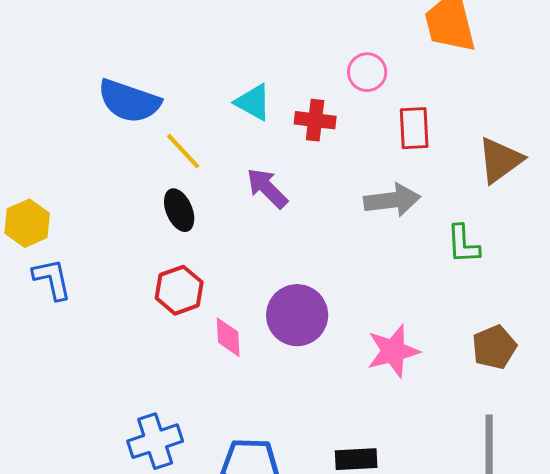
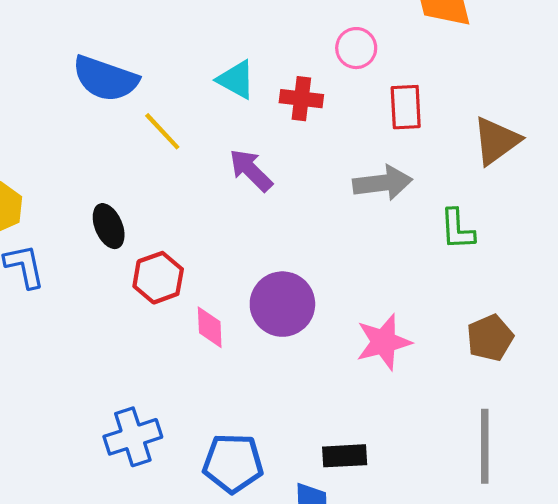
black ellipse: (179, 210) -> (109, 226), moved

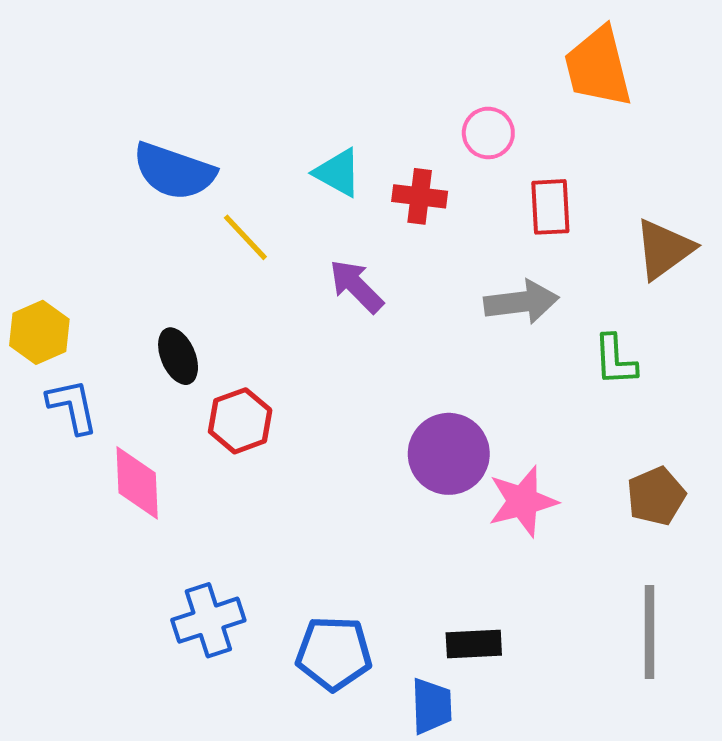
purple circle: (282, 304) -> (449, 454), moved
pink diamond: (210, 327) -> (137, 483), moved, size x1.4

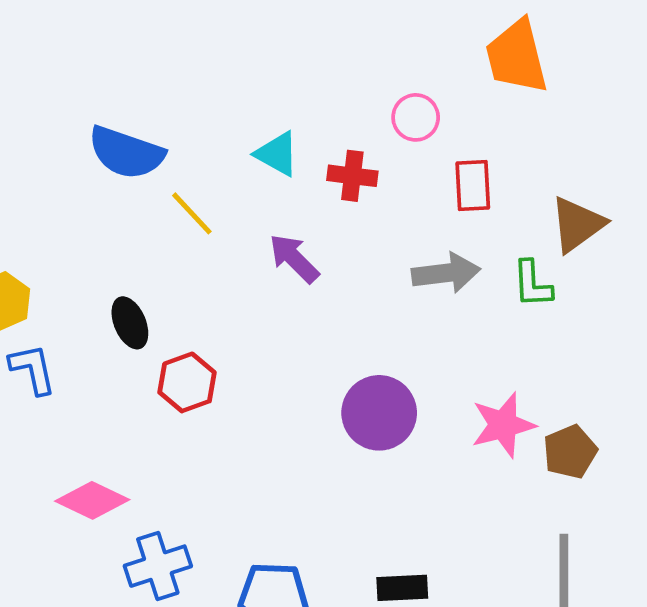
green L-shape: (615, 360) -> (532, 284), moved
pink diamond: (137, 483) -> (92, 500), moved, turned -62
pink star: (523, 501) -> (503, 425), moved

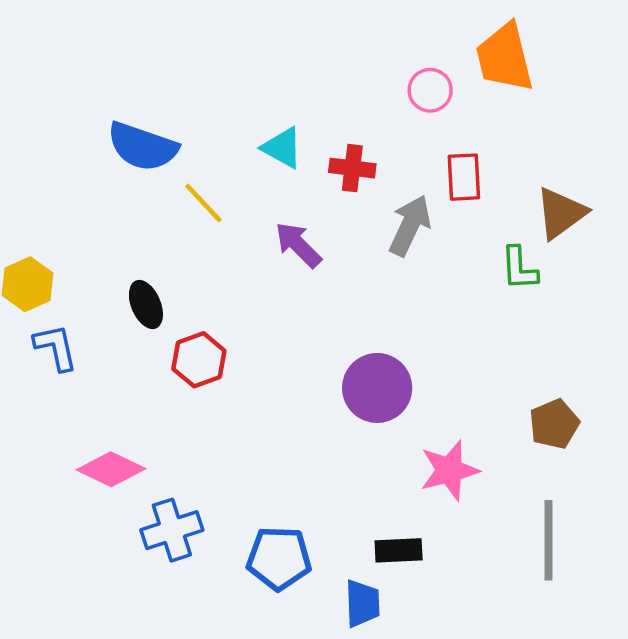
pink circle: (416, 117) -> (430, 90), moved
gray arrow: (446, 273) -> (410, 226), moved, turned -58
pink star: (503, 425) -> (449, 470), moved

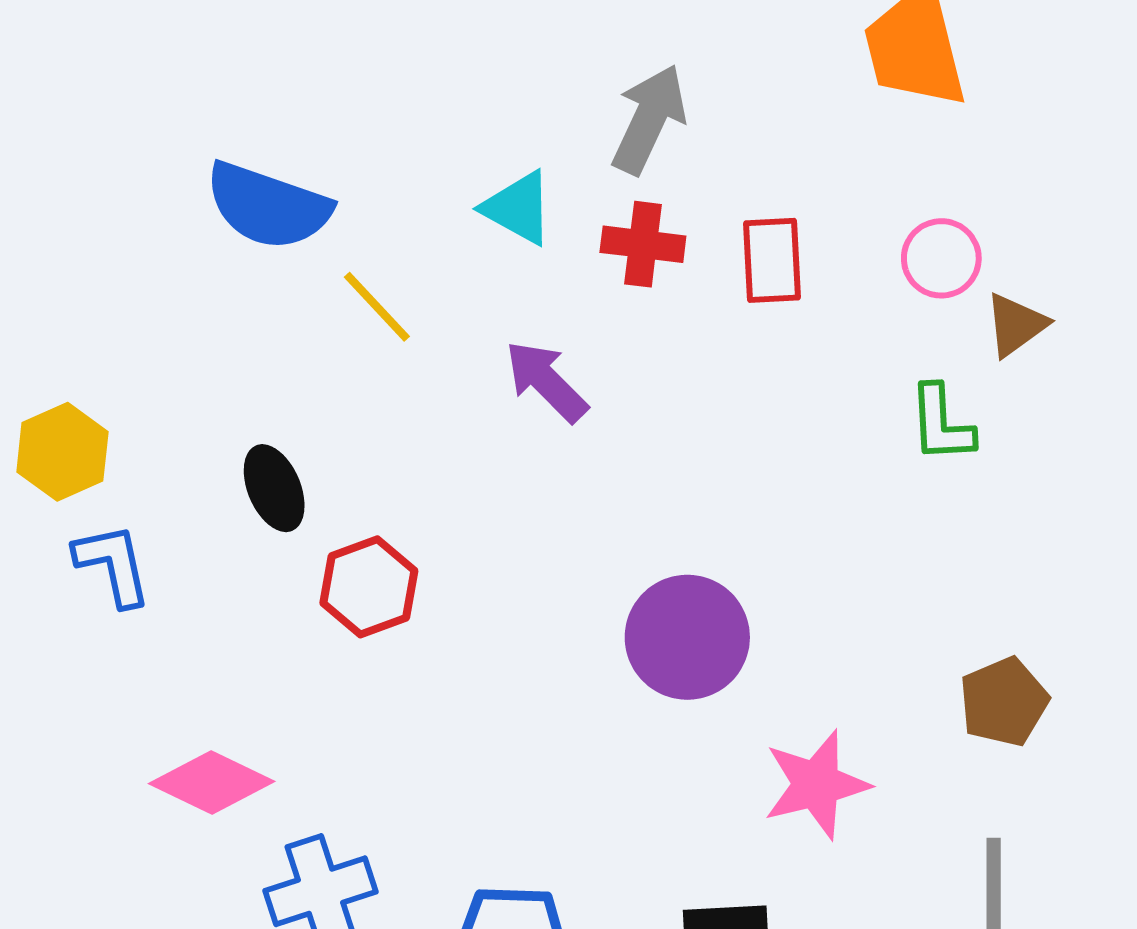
pink circle: (430, 90) -> (941, 258), moved
red rectangle: (464, 177) -> (772, 260), moved
brown triangle: (561, 213) -> (1016, 325), size x0.7
gray arrow: (410, 226) -> (649, 119), moved

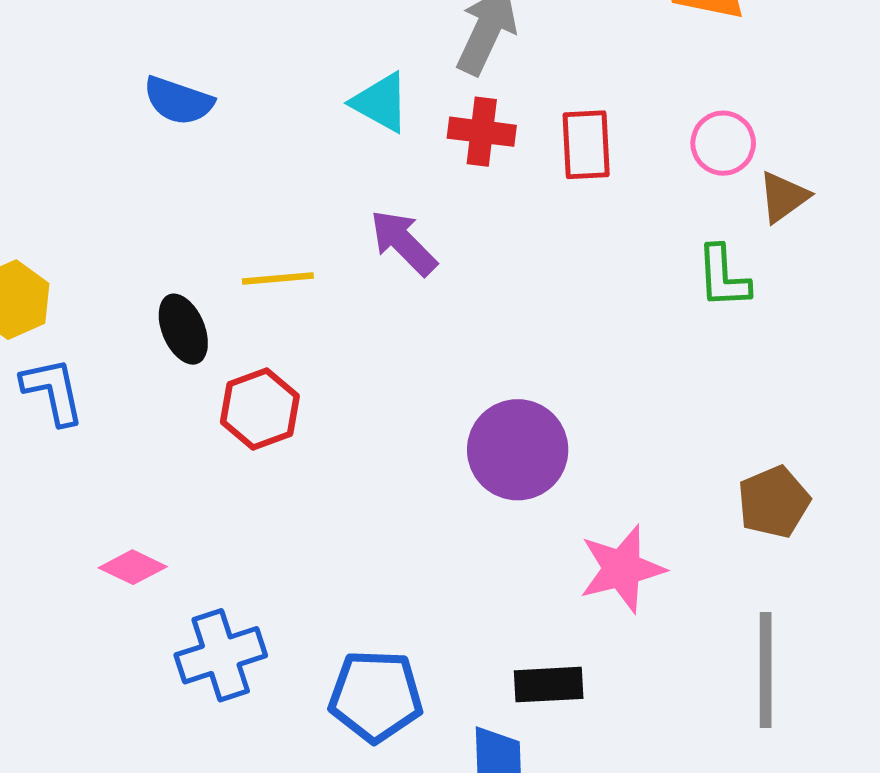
blue semicircle: (268, 206) -> (178, 101), size x0.7
yellow line: (377, 307) -> (278, 278), moved, turned -52
pink diamond: (212, 782) -> (133, 567), size x0.7

